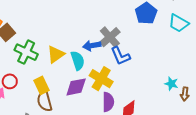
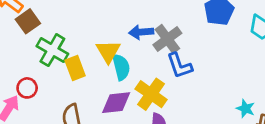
blue arrow: (92, 46) -> (141, 32), moved
yellow triangle: (56, 54) -> (108, 51), moved, turned -30
yellow rectangle: (42, 85) -> (75, 68), moved

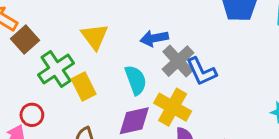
gray cross: (167, 39) -> (178, 61), moved
green cross: (52, 50) -> (56, 69), turned 32
yellow triangle: (108, 51) -> (95, 37), moved

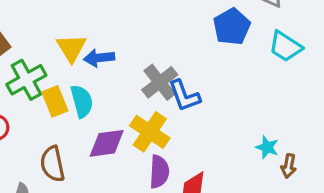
blue arrow: (154, 38) -> (99, 58), moved
cyan semicircle: (136, 80) -> (82, 101), moved

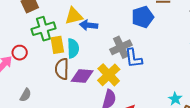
blue pentagon: (232, 27) -> (143, 17), moved
yellow triangle: (71, 48) -> (74, 16), turned 36
brown semicircle: (52, 164) -> (62, 69), moved

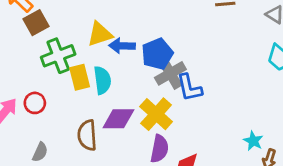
blue pentagon: (143, 17) -> (157, 54), moved
red circle: (20, 53) -> (35, 103), moved
brown semicircle: (62, 69) -> (87, 135), moved

